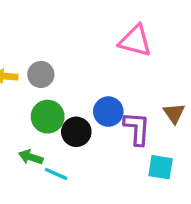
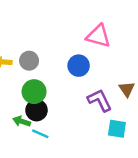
blue circle: (108, 112) -> (79, 66), moved
purple L-shape: (137, 128) -> (100, 100), turned -30
black circle: (76, 132) -> (37, 110), moved

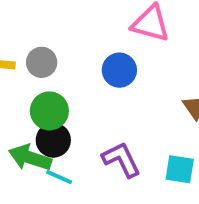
purple L-shape: (100, 100) -> (121, 160), moved
green arrow: (22, 121) -> (30, 158), size x1.5

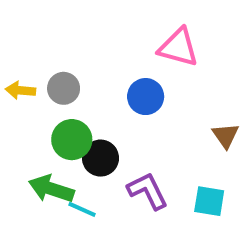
black circle: (53, 140) -> (100, 158), moved

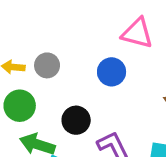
green circle: (72, 140) -> (20, 106), moved

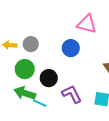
green circle: (20, 106) -> (25, 69), moved

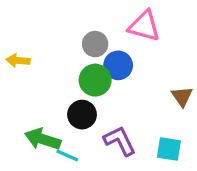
gray circle: (31, 44) -> (95, 44), moved
green circle: (25, 69) -> (95, 80), moved

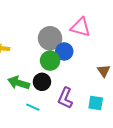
gray circle: (95, 44) -> (50, 38), size x1.5
green arrow: (43, 139) -> (19, 83), moved
purple L-shape: (120, 141) -> (65, 98), turned -130

